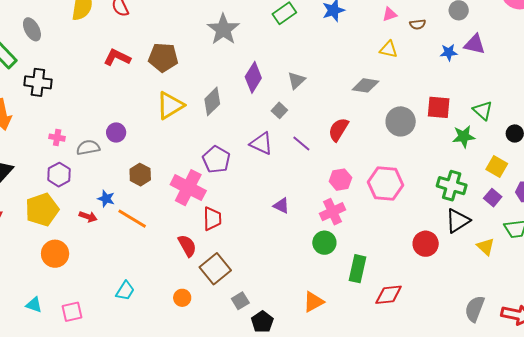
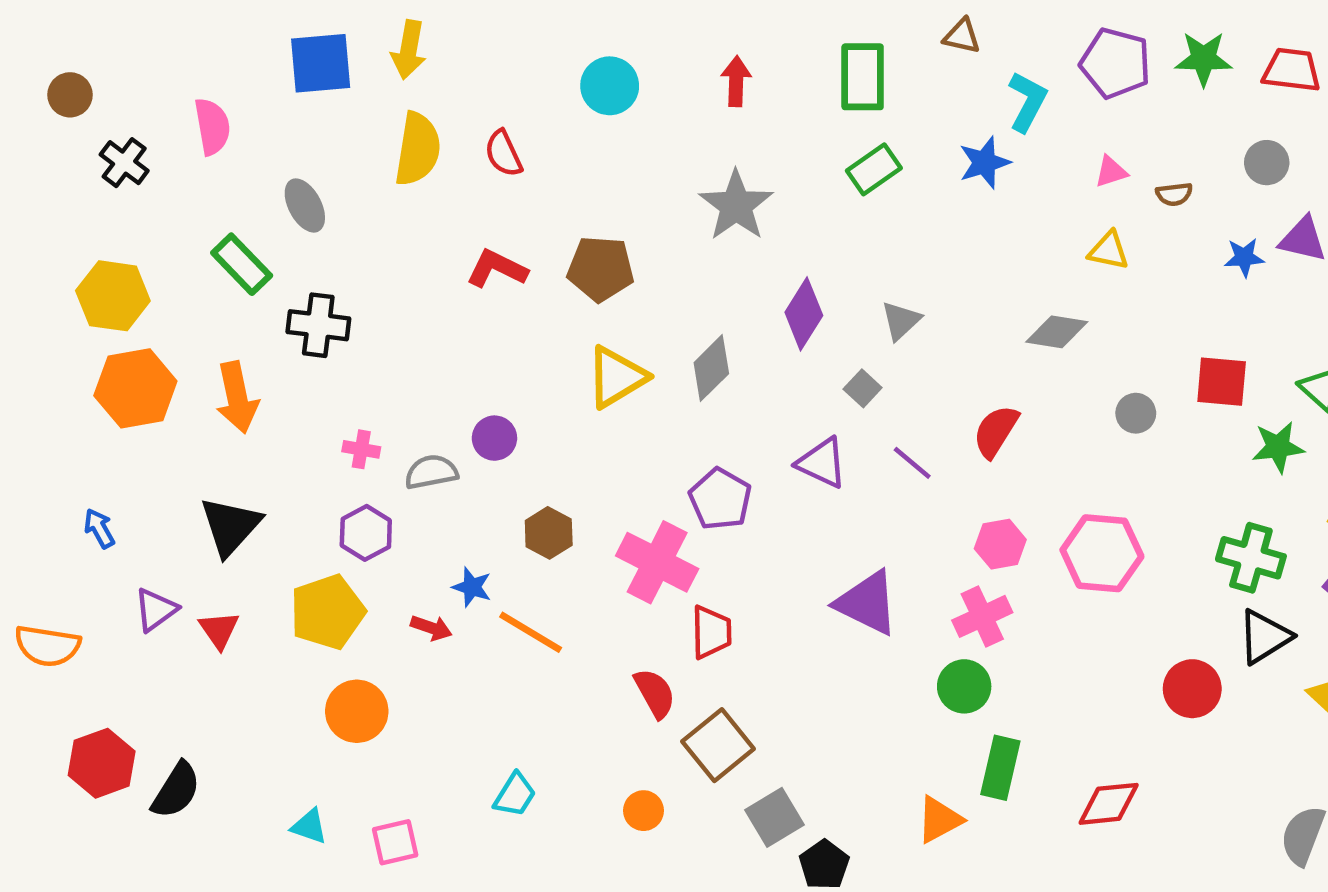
gray circle: (401, 121) -> (1136, 413), size x0.6
purple triangle: (281, 206) -> (867, 603), size x1.8
green rectangle: (357, 269) -> (1000, 768), moved
gray square: (240, 301) -> (774, 817), size x1.4

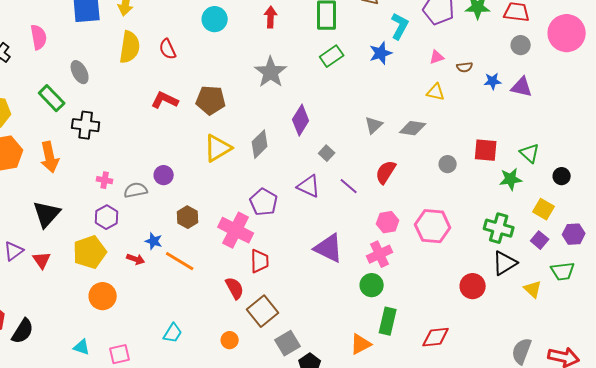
gray circle: (1267, 163) -> (521, 45), moved
blue star: (1244, 257) -> (493, 81), moved
gray triangle: (901, 321) -> (374, 125), moved

